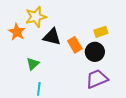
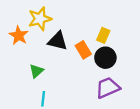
yellow rectangle: (101, 32) -> (103, 35), moved, turned -48

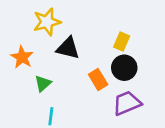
orange star: (19, 35) -> (22, 57), moved
orange rectangle: (83, 50) -> (98, 80), moved

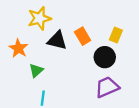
yellow rectangle: (122, 42) -> (116, 35), moved
orange rectangle: (98, 80) -> (83, 36), moved

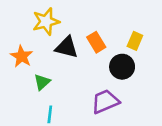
purple trapezoid: (107, 87) -> (105, 101), moved

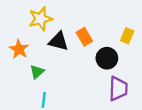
yellow rectangle: (135, 41) -> (127, 36), moved
purple trapezoid: (105, 101) -> (118, 89), moved, turned 115

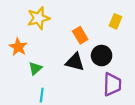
yellow rectangle: (127, 36) -> (115, 21), moved
black triangle: (58, 41) -> (75, 62), moved

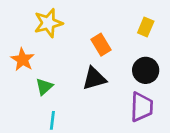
black circle: (102, 56) -> (146, 70), moved
black triangle: (75, 62) -> (94, 78), turned -30

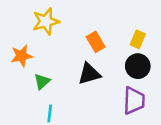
yellow rectangle: (146, 27) -> (138, 39), moved
orange star: (23, 60) -> (22, 56), turned 30

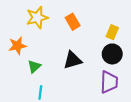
orange rectangle: (96, 42) -> (73, 22), moved

